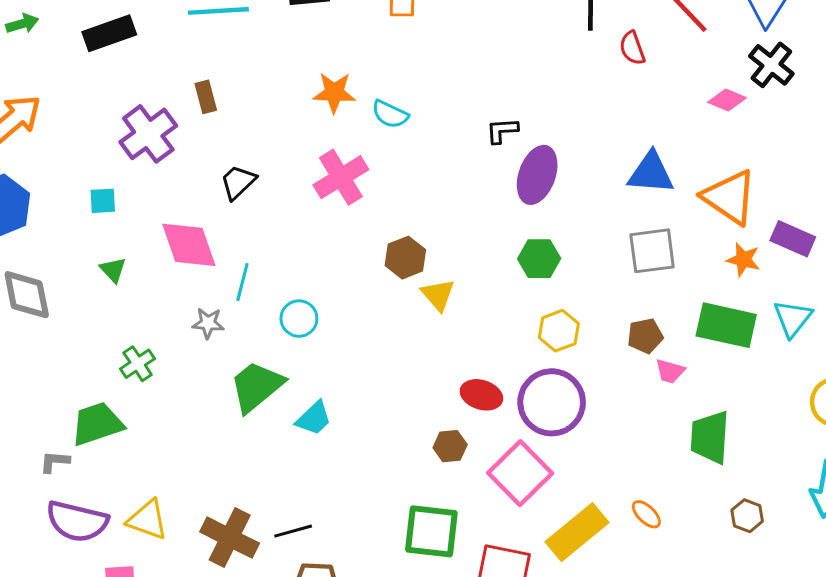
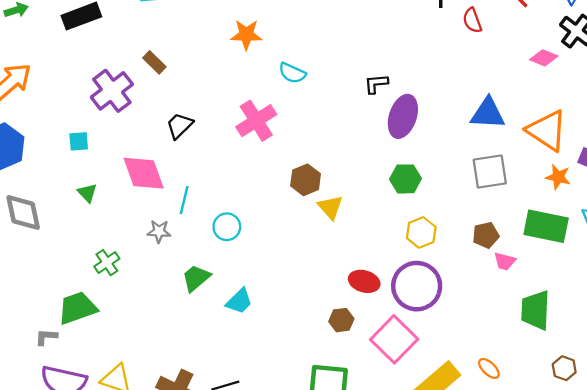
orange star: (334, 93) -> (246, 35), moved
brown rectangle: (206, 97) -> (154, 62), turned -30
green trapezoid: (257, 386) -> (196, 278), size x0.7

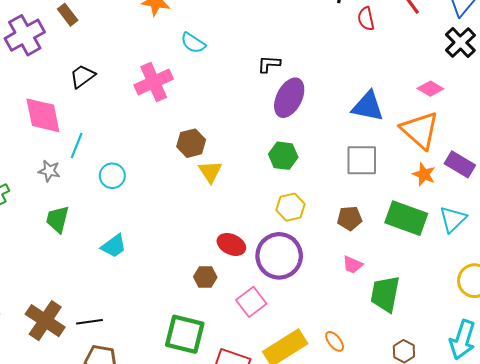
pink diamond: (544, 58) -> (430, 89), moved
pink trapezoid: (505, 261) -> (353, 265), moved
green trapezoid: (196, 278) -> (57, 219), moved, turned -44
pink square: (394, 339) -> (251, 302), size x0.7

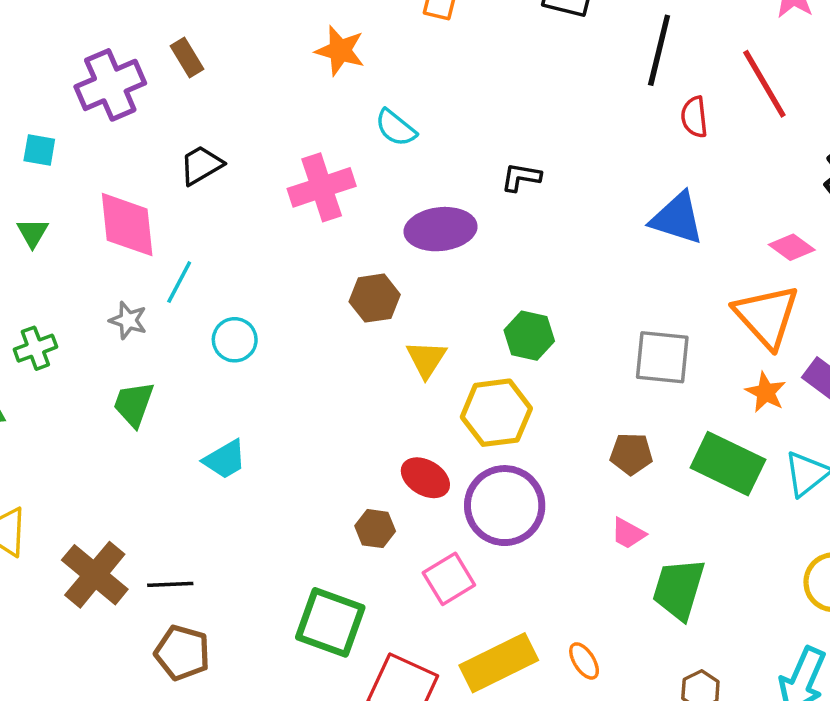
purple ellipse: (289, 98) -> (441, 229), moved, turned 51
blue triangle: (368, 106) -> (677, 218), moved
yellow triangle: (210, 172) -> (426, 359), moved
yellow hexagon: (290, 207) -> (496, 413), moved, size x1.4

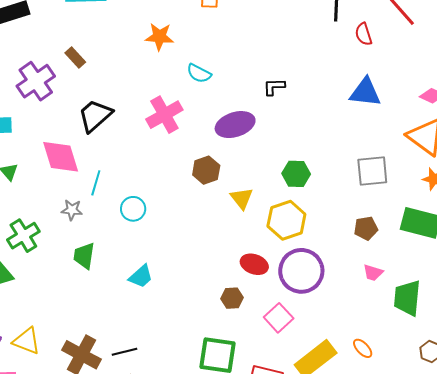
black trapezoid: (201, 165) -> (95, 116), size x1.4
green cross: (35, 348) -> (23, 236), size x1.4

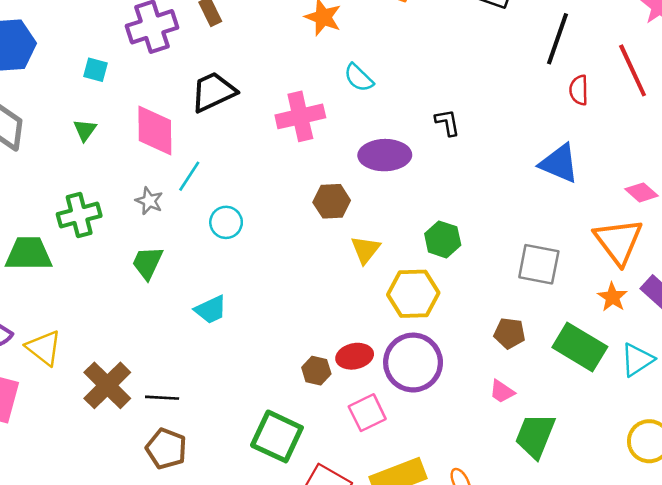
black L-shape: (274, 87) -> (447, 122), turned 65
red ellipse: (254, 264) -> (355, 356), moved, turned -48

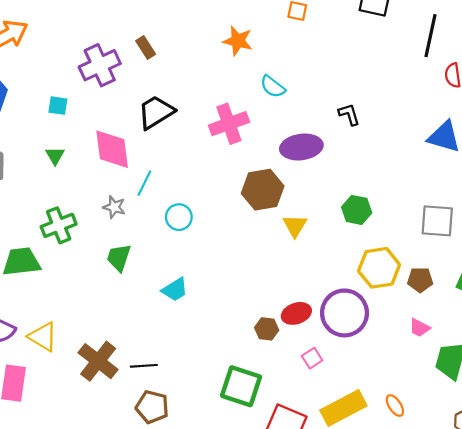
brown hexagon: (332, 201) -> (263, 190), size x1.4
yellow hexagon: (413, 294) -> (379, 268), moved
pink square: (367, 413) -> (312, 358), size x0.7

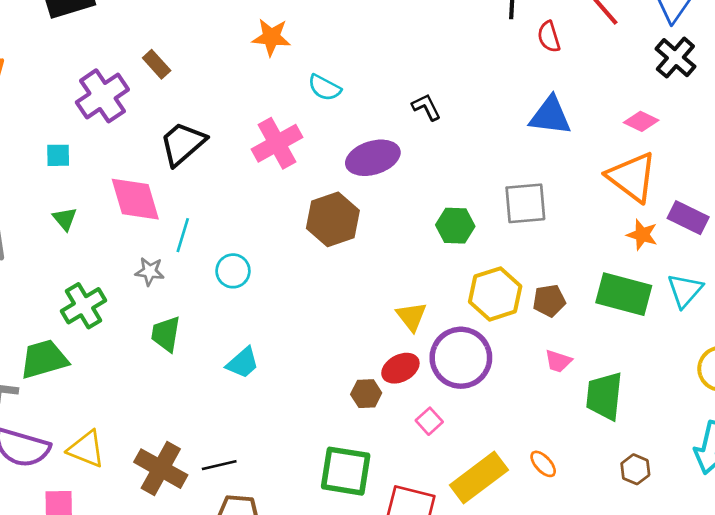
gray square: (437, 221) -> (525, 203), moved
yellow triangle: (295, 226) -> (411, 316), moved

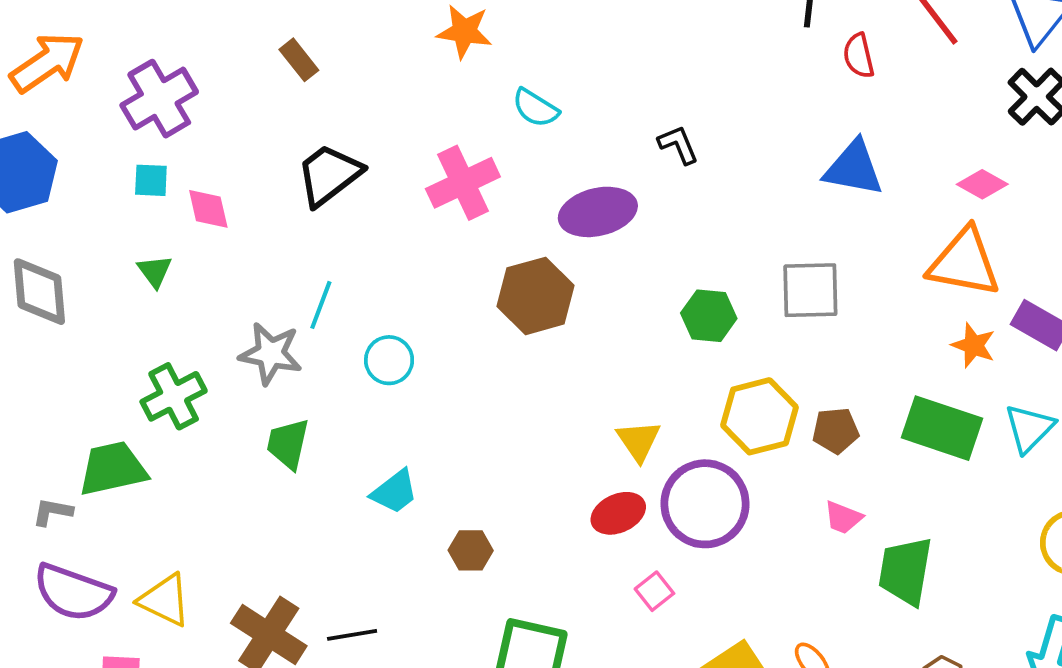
purple cross: (102, 96) -> (159, 99), moved
orange triangle: (632, 177) -> (964, 262), turned -30
pink diamond: (135, 199) -> (208, 209), moved, size x0.6
gray star: (150, 271) -> (271, 354), size x1.5
brown hexagon: (366, 394) -> (471, 550), moved

